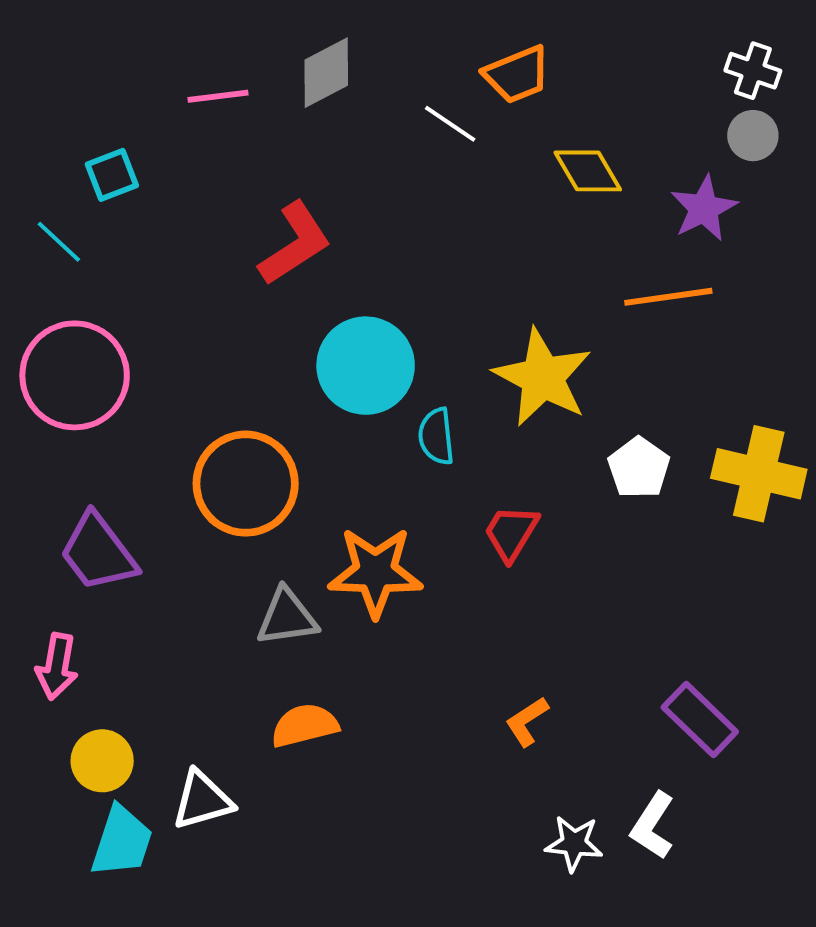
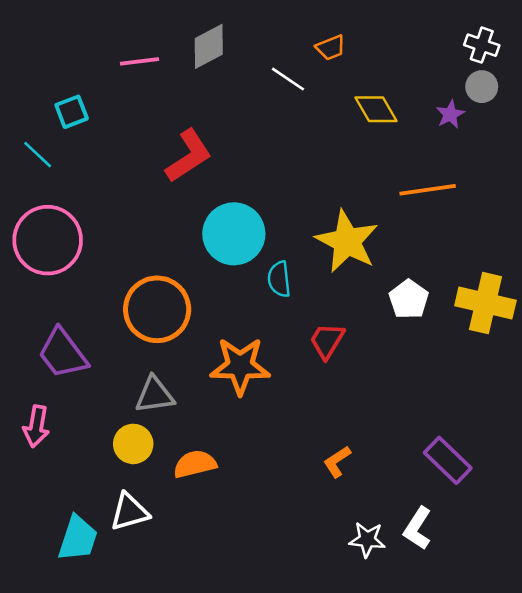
orange trapezoid: (517, 75) -> (331, 48), size x0.7
purple star: (704, 208) -> (450, 114), moved, size x0.7
gray triangle: (287, 617) -> (155, 395), moved
yellow circle: (102, 761) -> (133, 444), moved

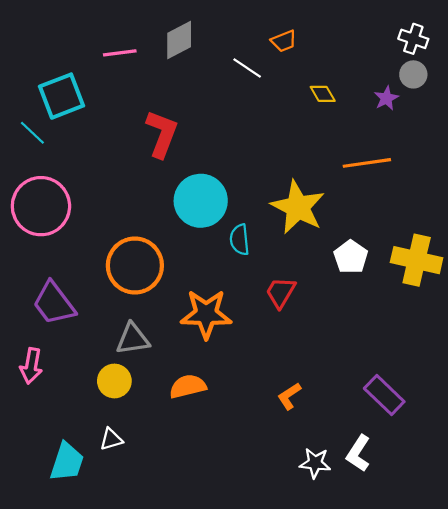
yellow diamond: (376, 109) -> (323, 94), size x0.7
cyan square: (72, 112) -> (61, 96), size x1.6
red L-shape: (189, 156) -> (162, 134), turned -36
orange semicircle: (195, 464) -> (188, 386), moved
white triangle: (129, 512) -> (111, 439), size x0.7

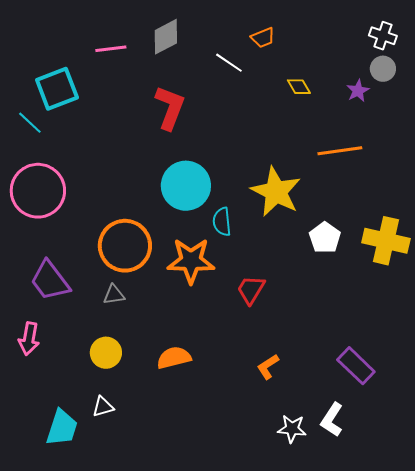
red L-shape: (162, 134) -> (170, 108), moved
red trapezoid: (281, 292) -> (251, 290), moved
orange star: (206, 314) -> (191, 261), moved
gray triangle: (133, 339) -> (114, 295), moved, size x0.7

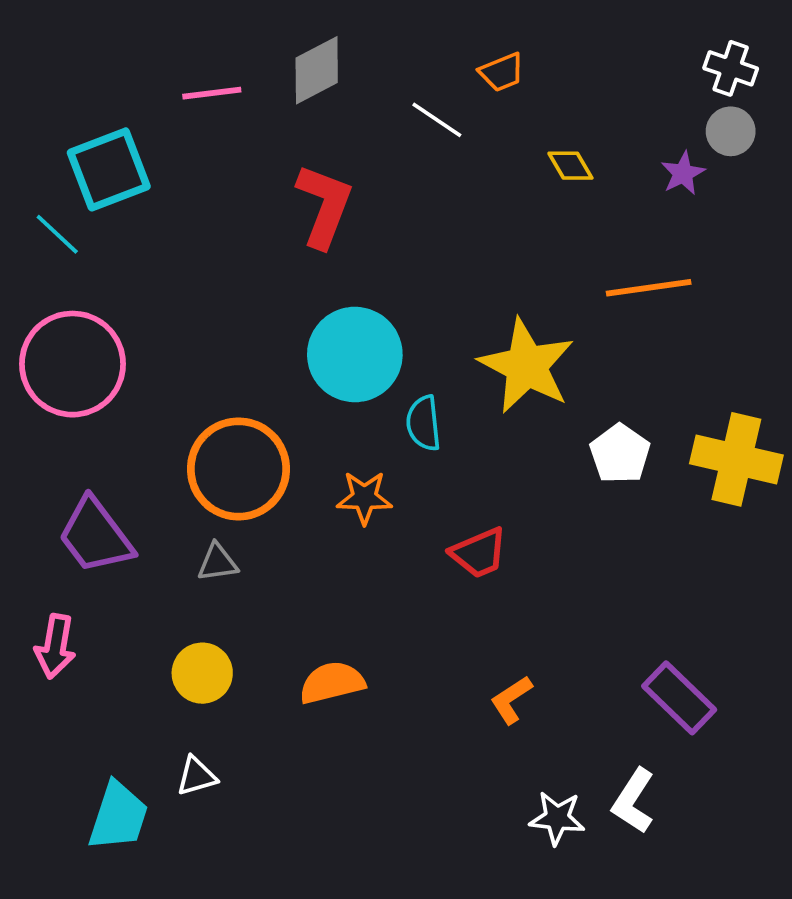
orange star: (191, 261) -> (364, 498), size x0.6
red trapezoid: (251, 290) -> (479, 553), turned -144

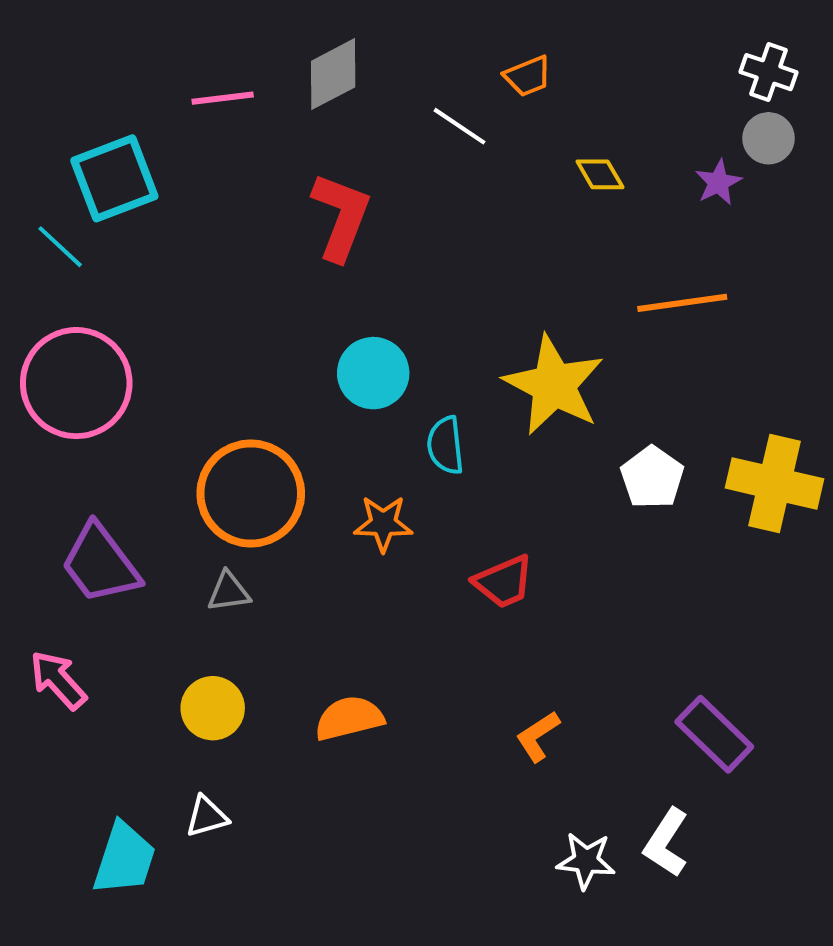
cyan circle: (355, 354) -> (373, 373), size x0.7
pink arrow: (55, 646) -> (58, 680), turned 128

